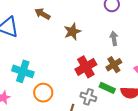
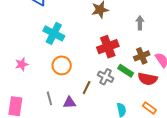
brown cross: (114, 65) -> (142, 56), moved
cyan cross: (23, 71) -> (54, 33), moved

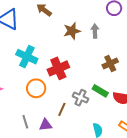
gray arrow: (140, 23) -> (95, 31), moved
red cross: (108, 47) -> (58, 68), moved
brown cross: (142, 56) -> (110, 63), moved

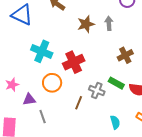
purple triangle: (45, 125) -> (29, 99), moved

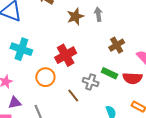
cyan cross: (42, 51) -> (21, 49), moved
purple triangle: (29, 99) -> (15, 103), moved
brown line: (79, 103) -> (73, 96), turned -56

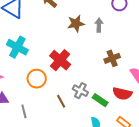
red cross: (66, 55) -> (60, 60), turned -30
green rectangle: (110, 73) -> (100, 100), moved

